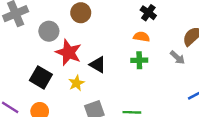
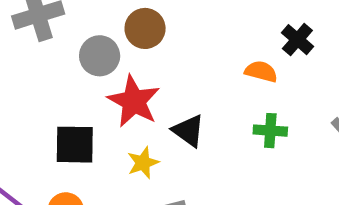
brown circle: (81, 13) -> (145, 28), moved
orange semicircle: (141, 37) -> (261, 71), moved
black square: (41, 77) -> (75, 145), turned -35

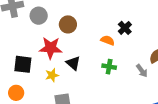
brown circle: (145, 28) -> (68, 24), moved
gray circle: (100, 56) -> (39, 16), moved
red star: (134, 101) -> (51, 48), turned -30

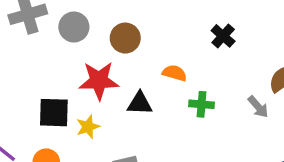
orange semicircle: (108, 40) -> (175, 73), moved
black triangle: (73, 63) -> (140, 103), turned -35
yellow star: (52, 75) -> (88, 127), moved

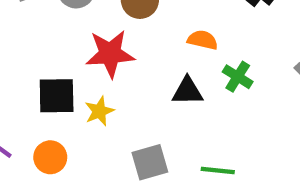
black triangle: (140, 103) -> (187, 91), moved
green cross: (202, 104) -> (238, 77), turned 30

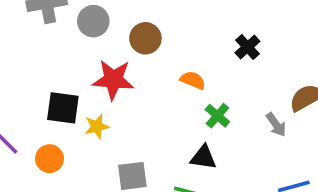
black triangle: (187, 91) -> (203, 157), moved

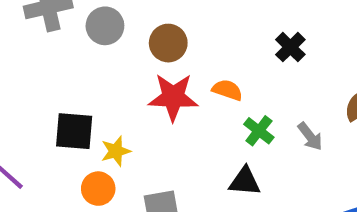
red star: (113, 80) -> (173, 97), moved
gray arrow: (276, 125) -> (310, 136), moved
orange circle: (50, 159) -> (98, 189), moved

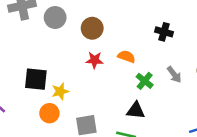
black cross: (290, 47) -> (164, 32), turned -30
red star: (173, 97) -> (94, 60), size x0.6
gray arrow: (310, 136) -> (174, 75), moved

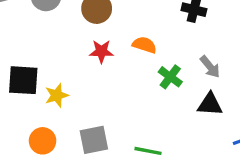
black triangle: (136, 110) -> (210, 104), moved
orange circle: (49, 113) -> (43, 141), moved

